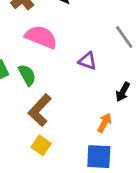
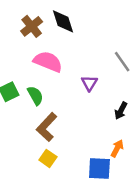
purple triangle: (88, 61) -> (89, 83), turned 42
orange arrow: (104, 123) -> (117, 148), moved

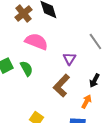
brown L-shape: (47, 127) -> (61, 86), moved
orange arrow: (117, 148) -> (86, 102), moved

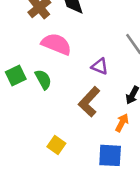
purple triangle: (69, 59) -> (100, 66), turned -40

